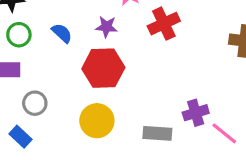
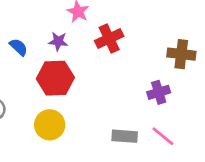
purple cross: (196, 113) -> (159, 92), moved
gray rectangle: (157, 133) -> (125, 136), moved

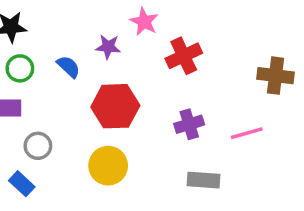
purple star: (58, 41) -> (108, 47), moved
purple cross: (159, 92) -> (189, 124), moved
pink line: (163, 136) -> (247, 133), moved, turned -55

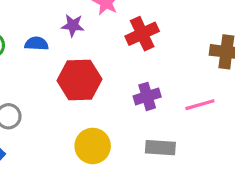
blue semicircle: (69, 67) -> (37, 44), turned -40
yellow circle: (108, 166) -> (93, 146), moved

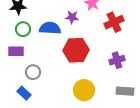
blue semicircle: (37, 44) -> (50, 28), size x1.5

